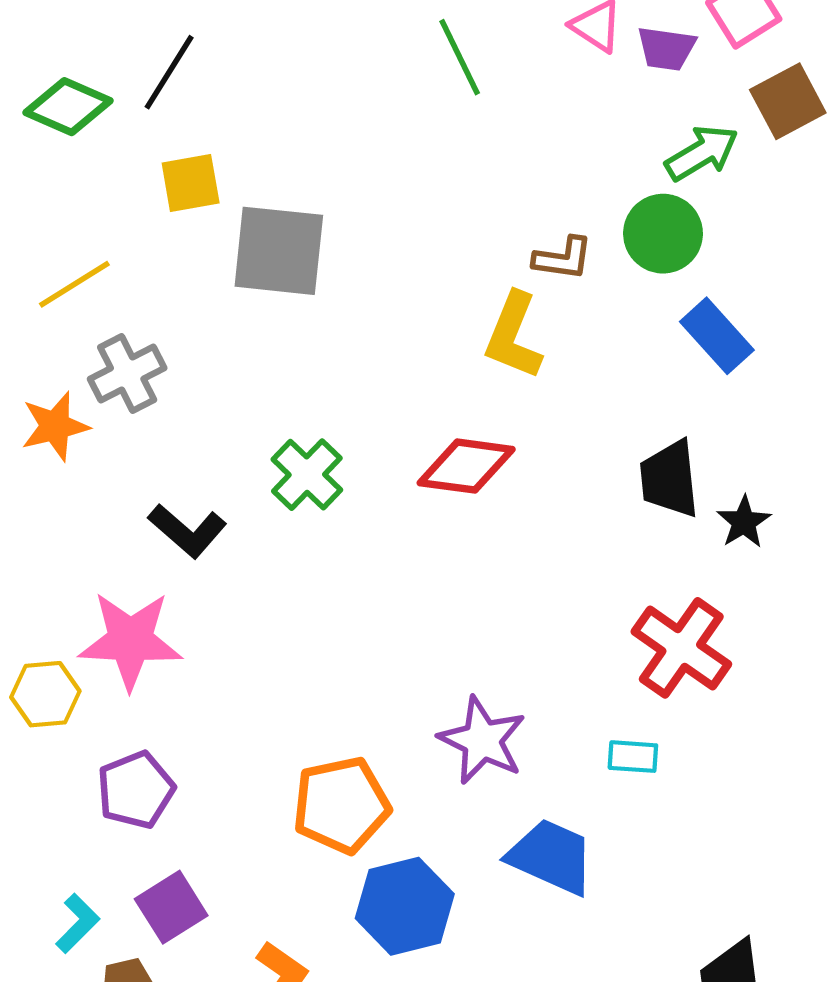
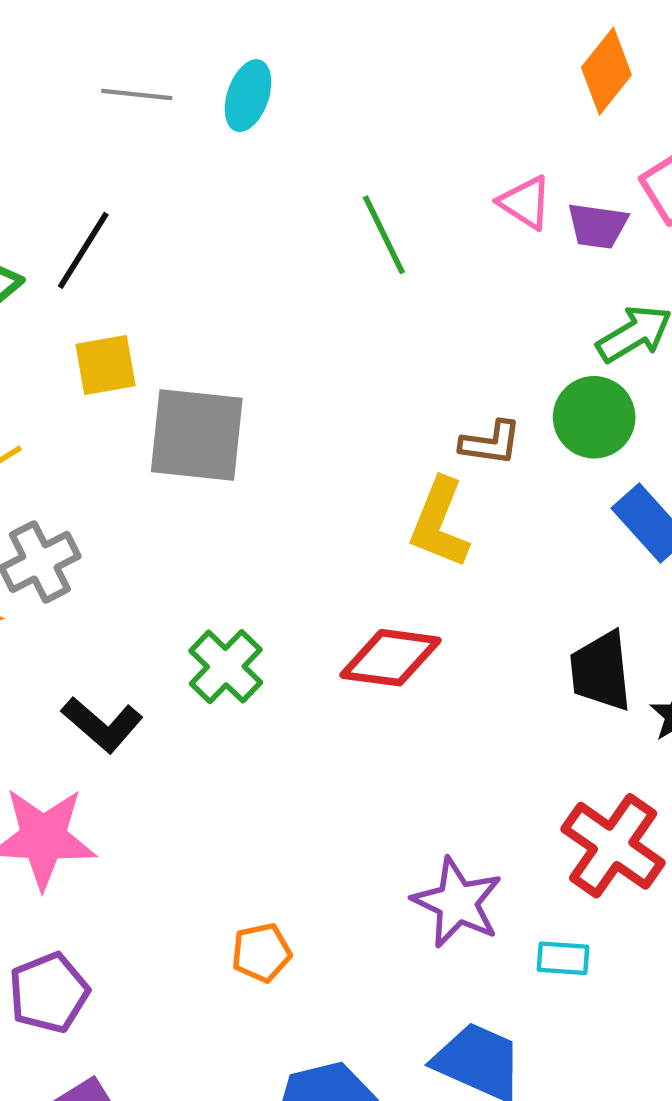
purple star: (482, 740) -> (457, 903), moved
orange pentagon: (341, 805) -> (261, 953), moved, size x0.6

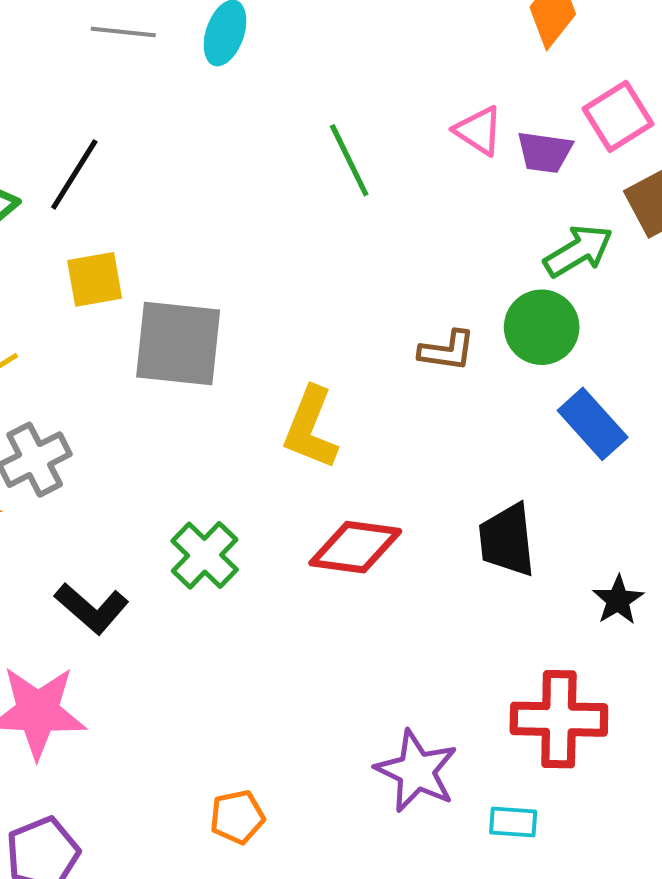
yellow L-shape: (439, 523) -> (311, 428), moved
black trapezoid: (601, 671) -> (507, 540), moved
red cross: (613, 846) -> (559, 719), turned -34

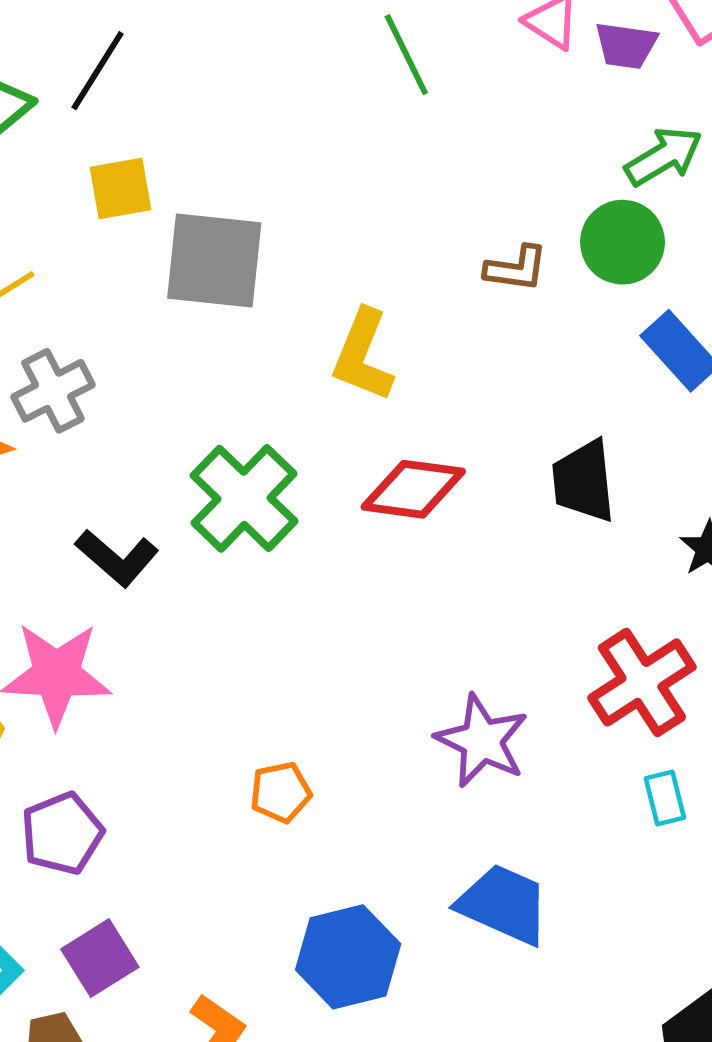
green cross: (205, 555) -> (244, 498), size x1.4
red cross: (559, 719) -> (642, 682), turned -34
cyan rectangle: (513, 822) -> (665, 798), moved, turned 72

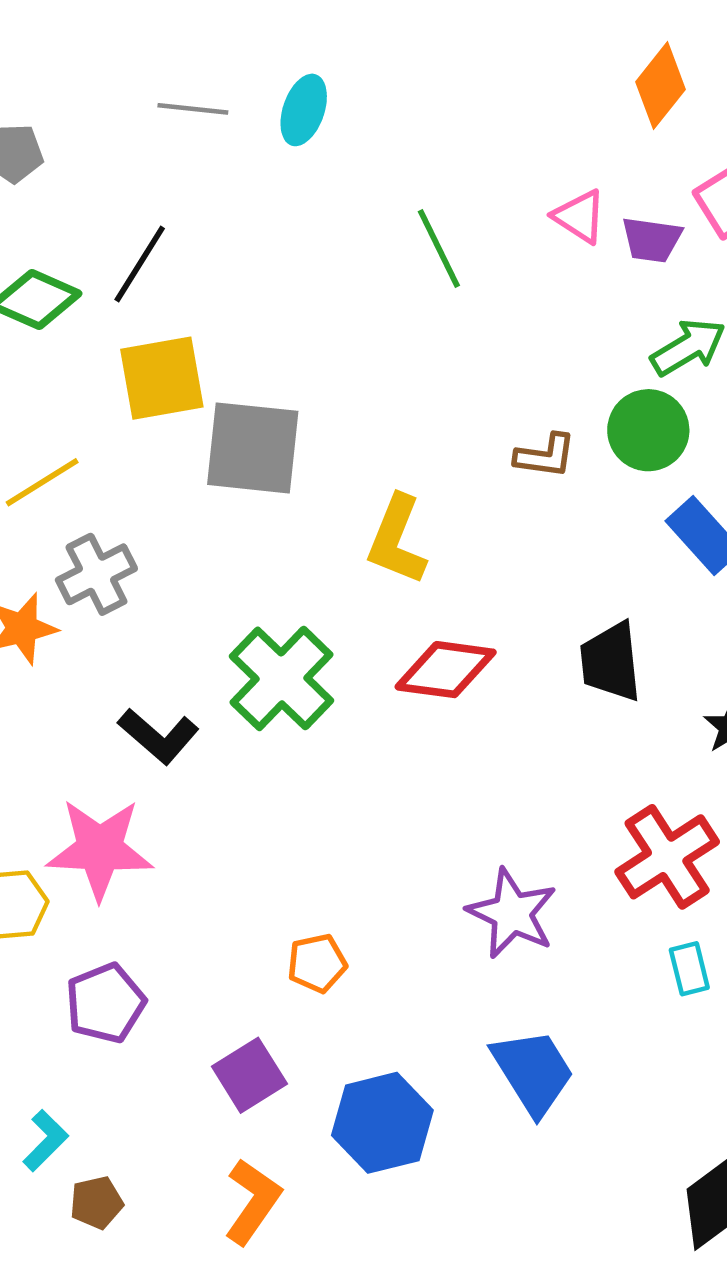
yellow square: (120, 188) -> (162, 378), size x1.4
blue trapezoid: (504, 904) -> (533, 1072), turned 34
purple square: (100, 958) -> (249, 1075), moved

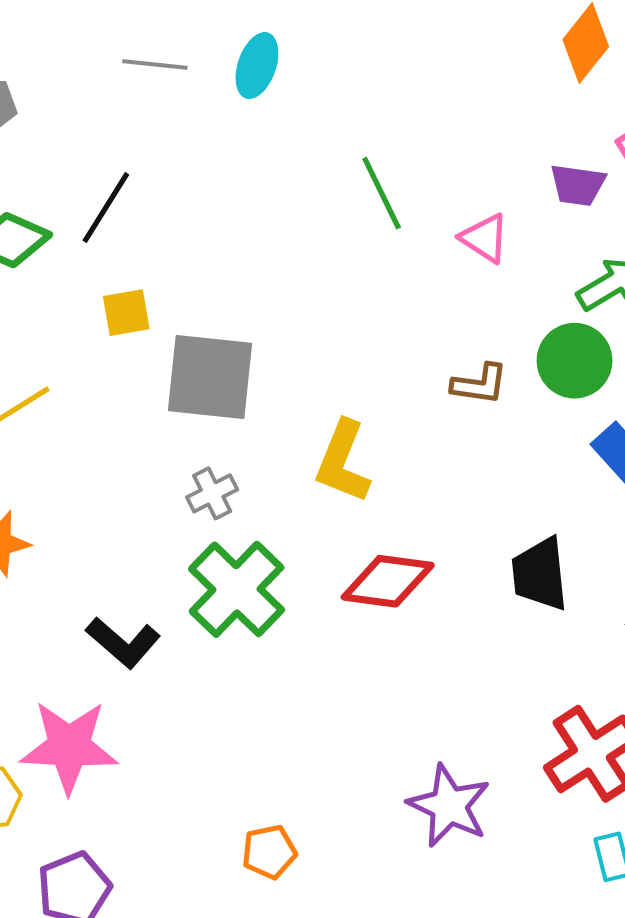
pink triangle: (580, 216) -> (485, 238), moved
yellow square: (162, 378) -> (126, 313), size x0.6
gray cross: (96, 574) -> (212, 493), moved, size x0.7

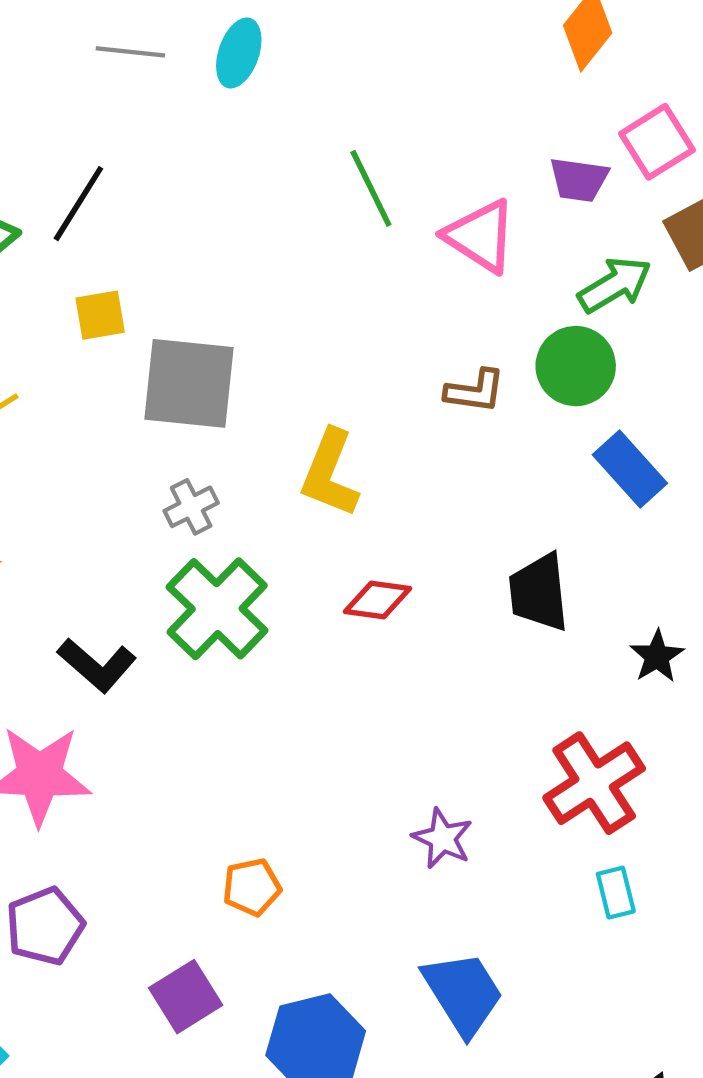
pink triangle: (485, 238) -> (480, 236), size x1.4
red diamond: (388, 581) -> (377, 600), size x0.7
purple star: (449, 806) -> (442, 838), size x0.7

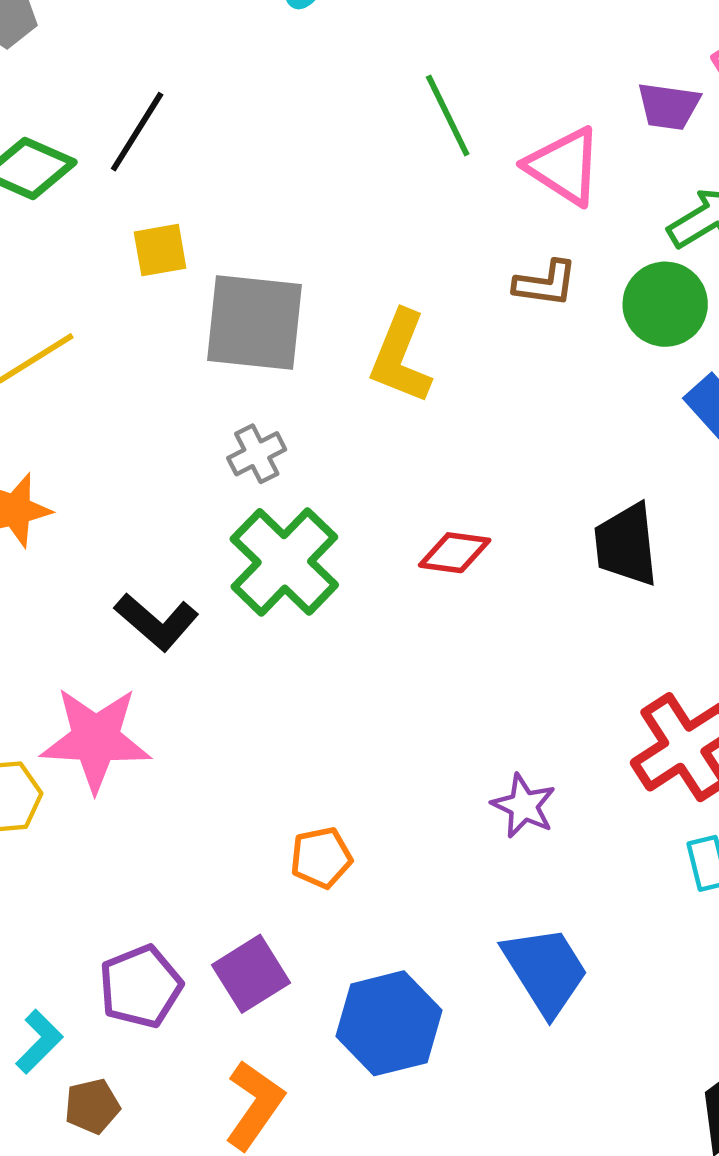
brown L-shape: (475, 391) -> (546, 283), moved
yellow L-shape: (330, 473) -> (401, 357), moved
purple pentagon: (45, 926) -> (140, 986), moved

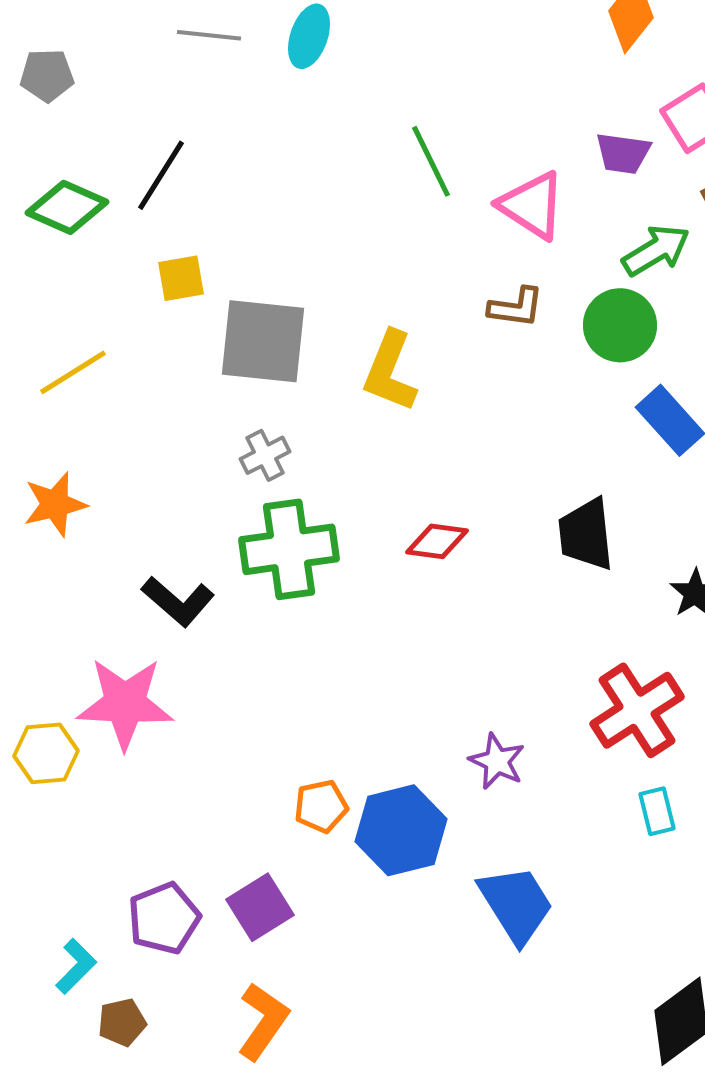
green cross: (284, 562) -> (289, 549), turned 38
blue hexagon: (389, 1023) -> (401, 830), moved

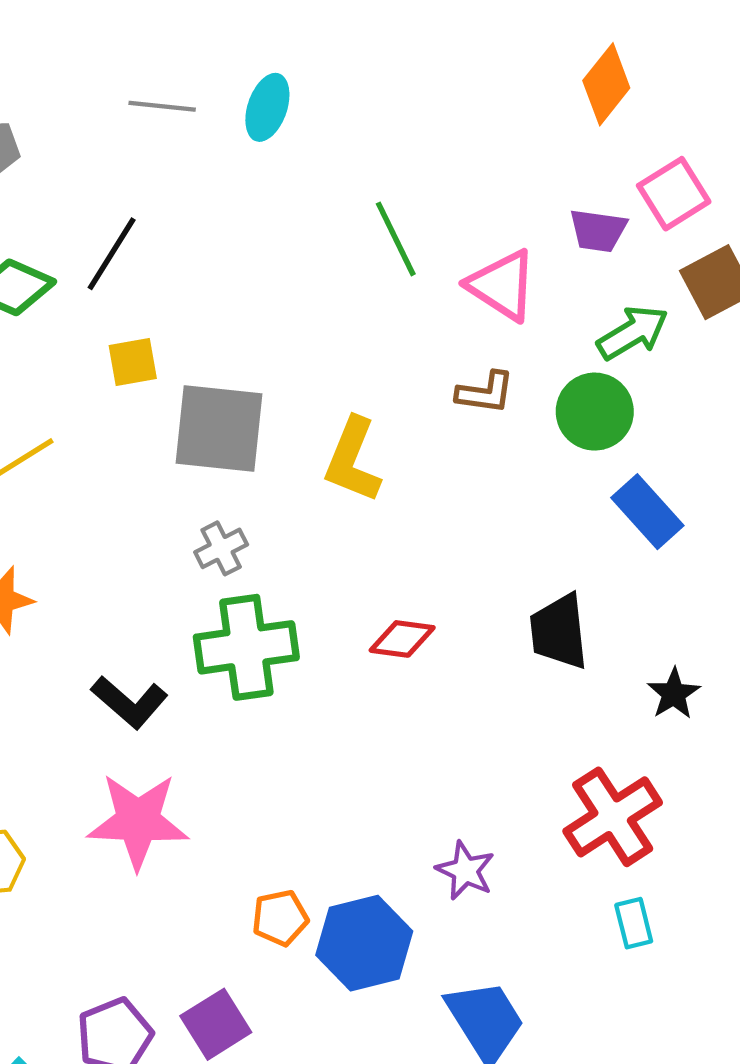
pink star: (125, 703) -> (138, 821), moved

